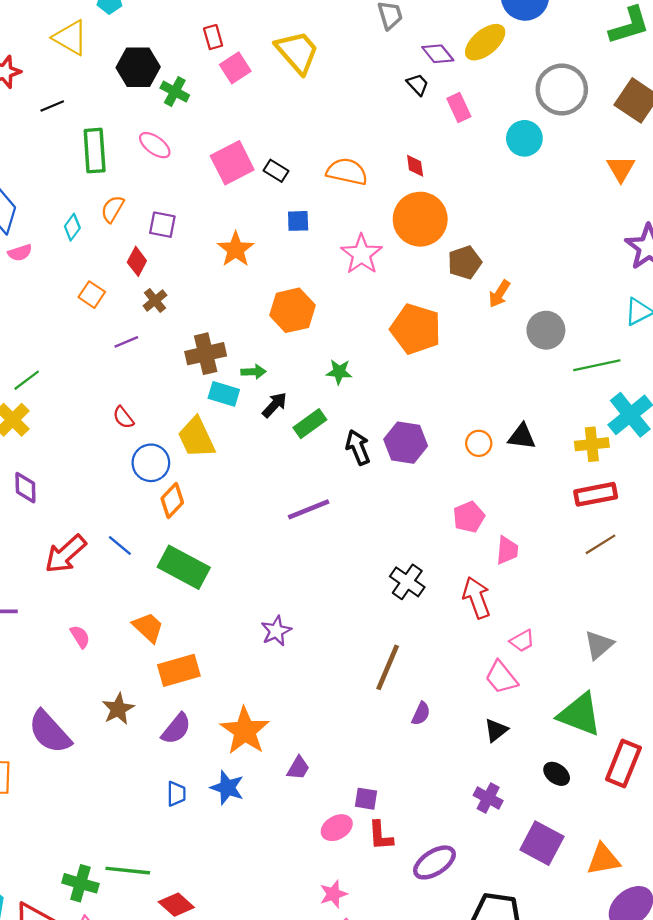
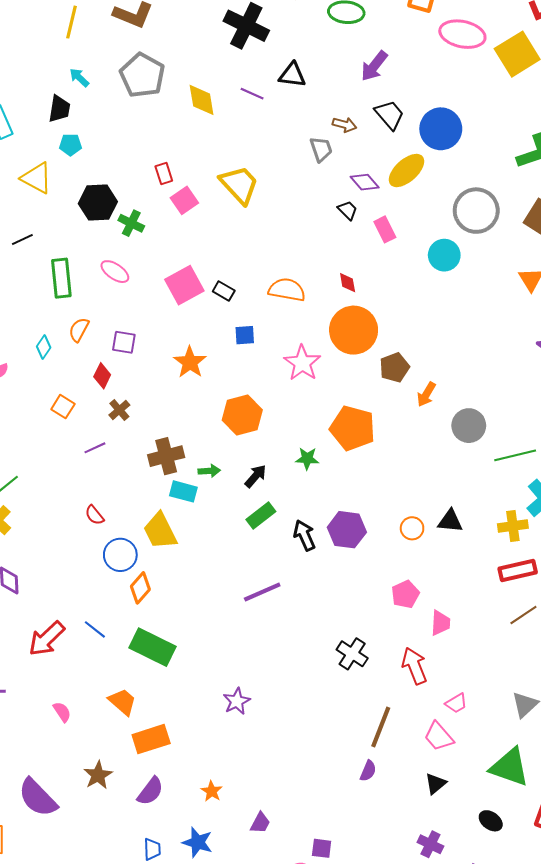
green star: (339, 372) -> (307, 459), moved
black arrow: (275, 405) -> (256, 476), moved
brown line: (388, 667) -> (381, 727), moved
orange star: (245, 731) -> (212, 791), size x0.5

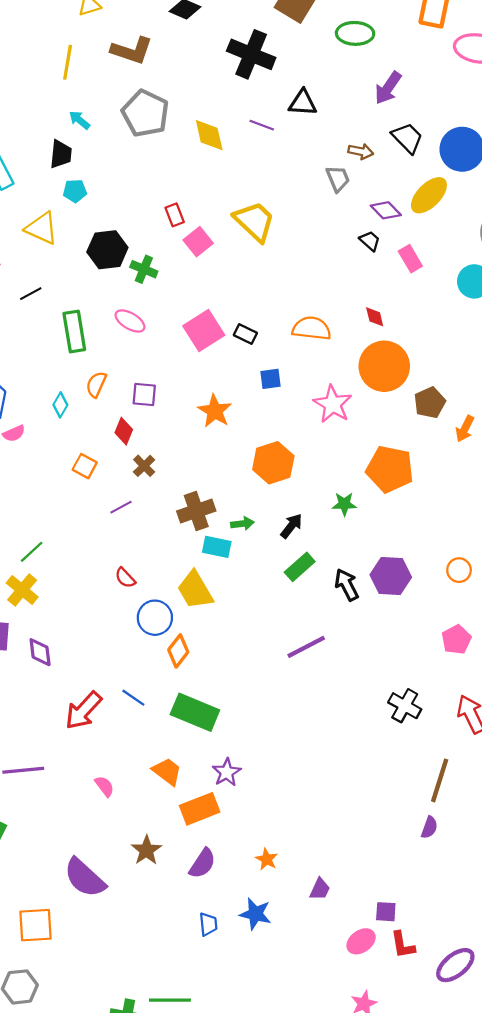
purple star: (237, 701) -> (227, 772), moved

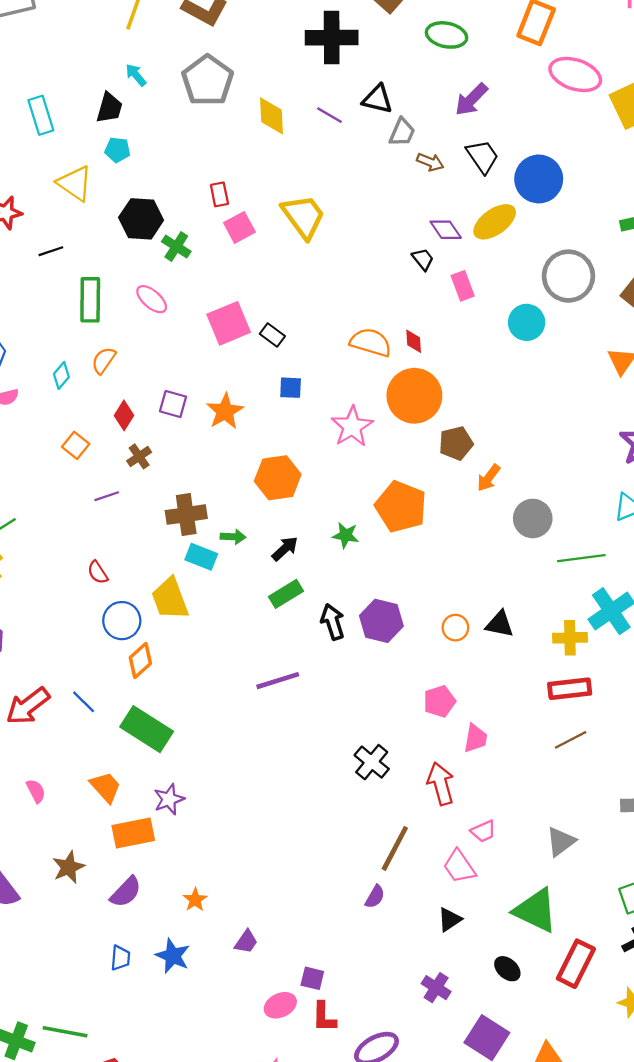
black cross: (251, 54) -> (332, 38), turned -33
gray trapezoid: (338, 179) -> (402, 132), moved, turned 36
orange semicircle: (312, 328) -> (371, 342), moved
purple square: (144, 395) -> (173, 404), moved

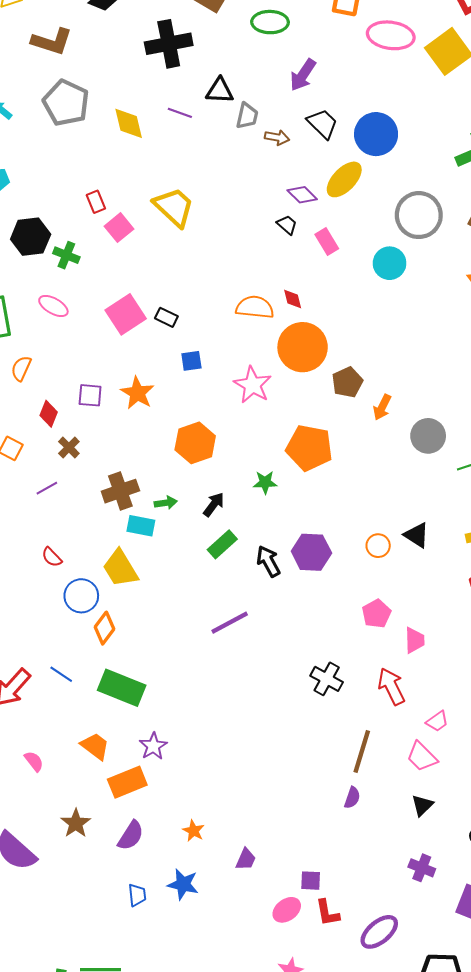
black triangle: (500, 624) -> (417, 535), turned 32

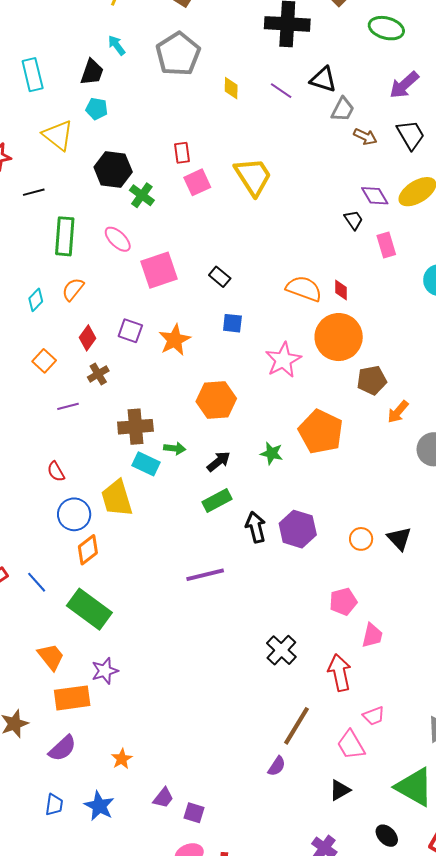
yellow diamond: (129, 123) -> (231, 88), size x0.7
pink square: (126, 314) -> (159, 270), moved
purple square: (311, 881) -> (194, 813), moved

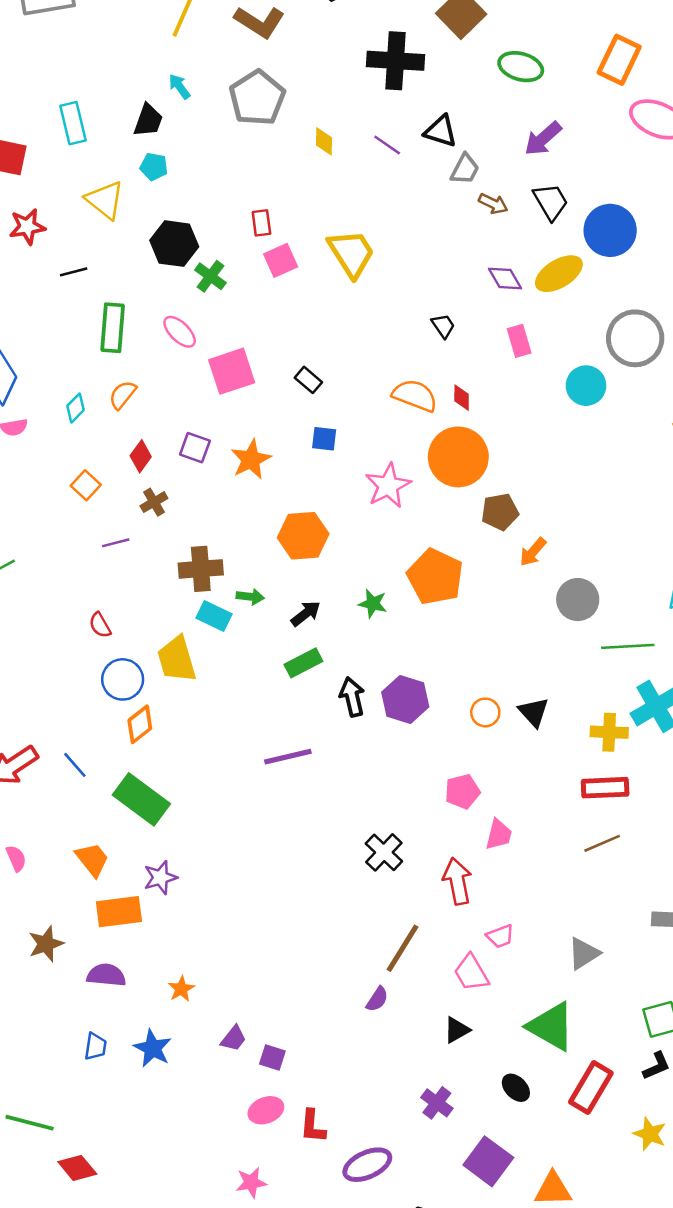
black trapezoid: (353, 220) -> (443, 326), moved
purple semicircle: (62, 748) -> (106, 975), turned -132

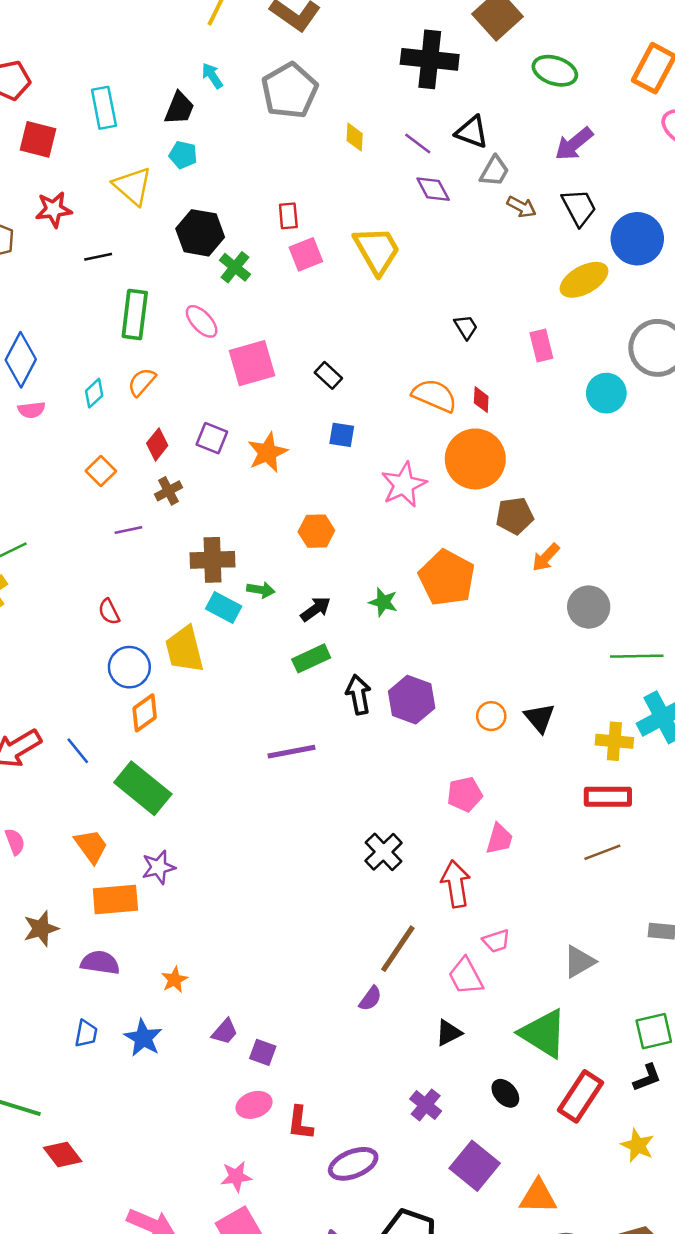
purple diamond: (505, 279) -> (433, 189), moved
orange hexagon: (303, 536) -> (316, 531), size x0.7

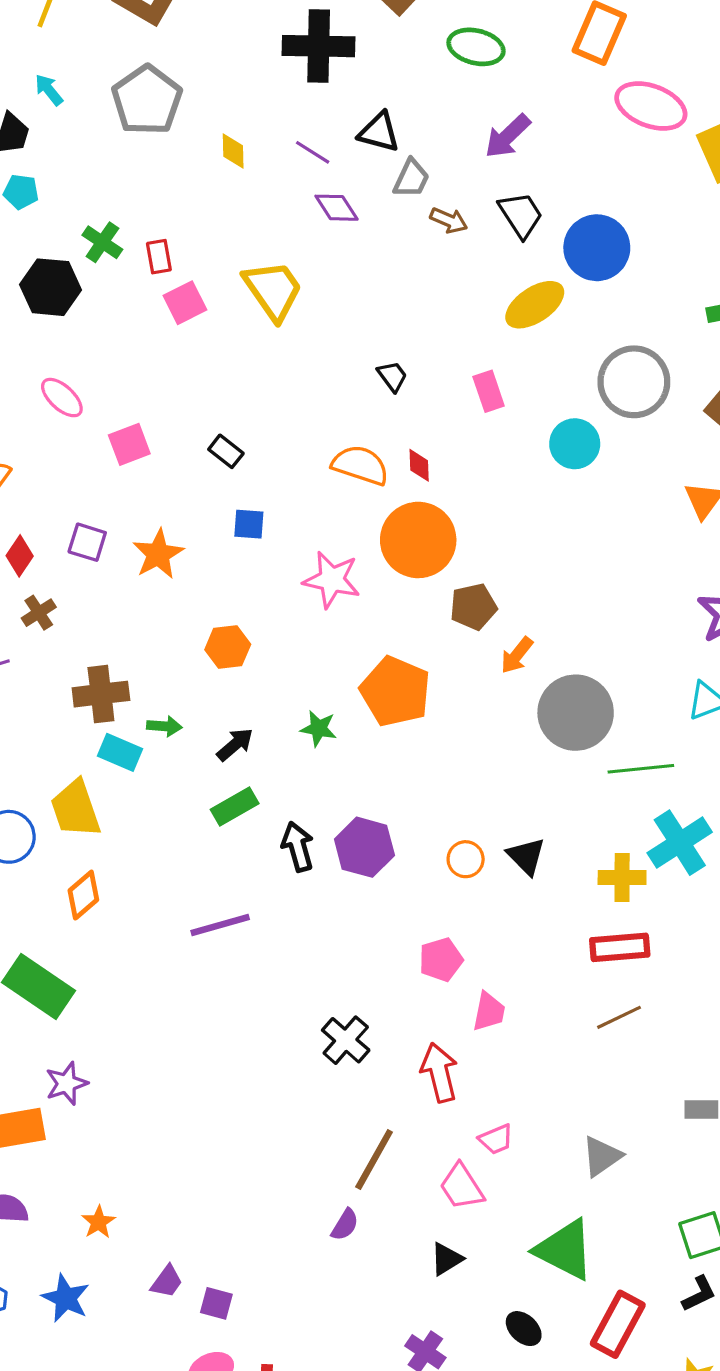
green cross: (235, 267) -> (102, 242), moved
pink square: (252, 363) -> (129, 444), size x0.7
pink star: (404, 485) -> (332, 580), turned -30
gray circle: (589, 607) -> (576, 713), size x1.4
orange diamond: (145, 713) -> (83, 895), moved

